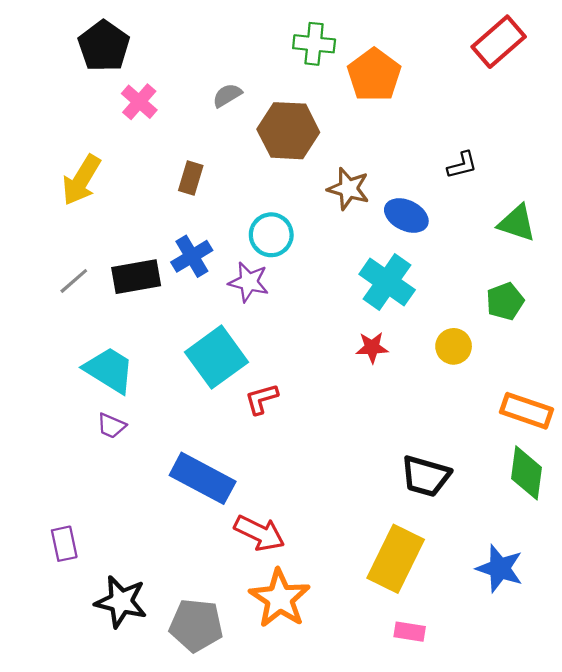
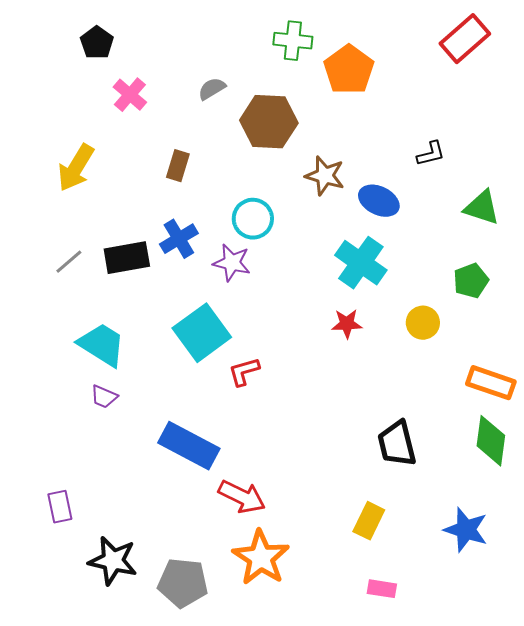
black pentagon: (104, 46) -> (97, 43), size x0.7
black trapezoid: (426, 476) -> (397, 444), turned 60
yellow rectangle: (396, 559) -> (369, 521), size x0.6

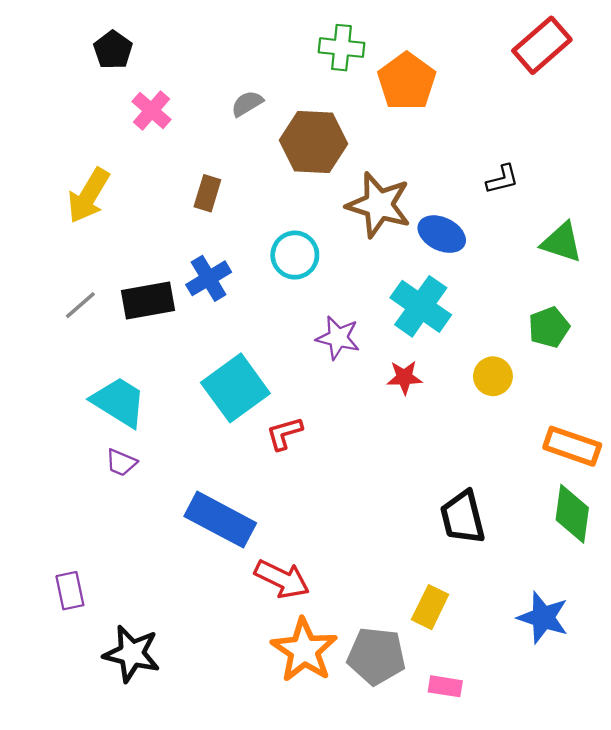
brown star: (325, 176) -> (379, 205), size x1.4
purple star: (232, 263) -> (338, 338), moved
gray pentagon: (183, 583) -> (376, 656), moved

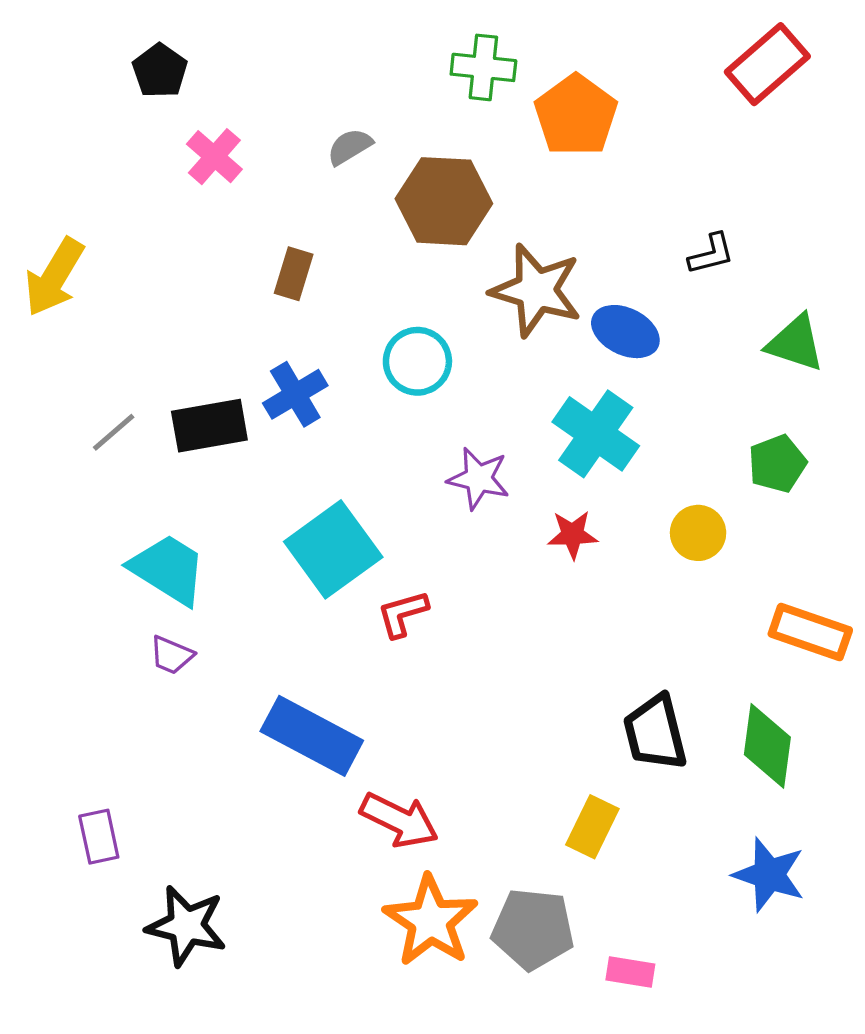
yellow arrow: (89, 196) -> (54, 277), moved
green diamond: (572, 514) -> (767, 746), moved
yellow rectangle: (430, 607) -> (592, 827), moved

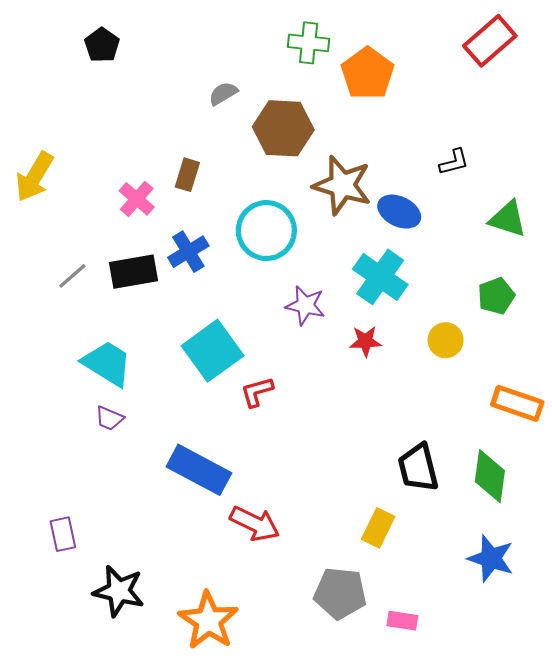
pink cross: (214, 157) -> (137, 199), moved
cyan circle: (417, 361) -> (266, 231), size x1.4
orange star: (431, 921) -> (208, 621), moved

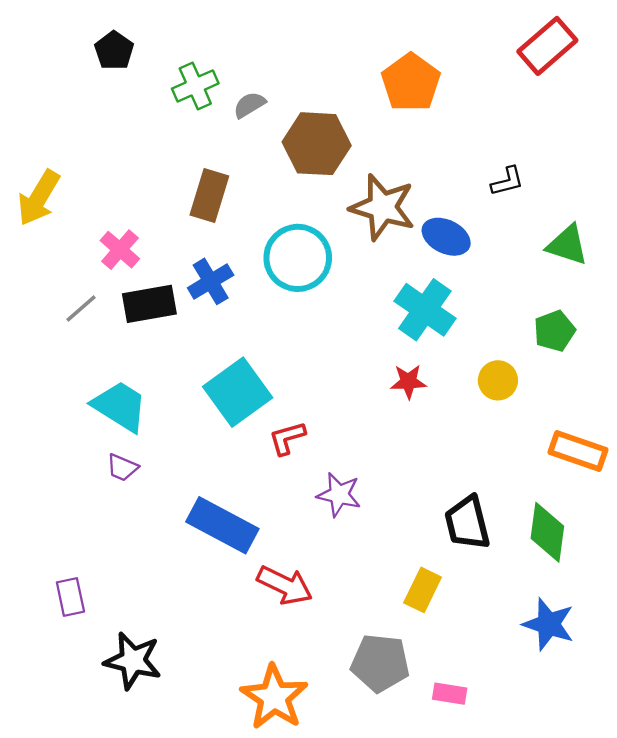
green cross: (309, 43) -> (195, 86), moved, turned -30
brown rectangle: (187, 175) -> (209, 195), size x1.4
pink cross: (137, 199) -> (120, 250), moved
purple star: (305, 305) -> (339, 495), moved
orange star: (208, 621) -> (274, 697), moved

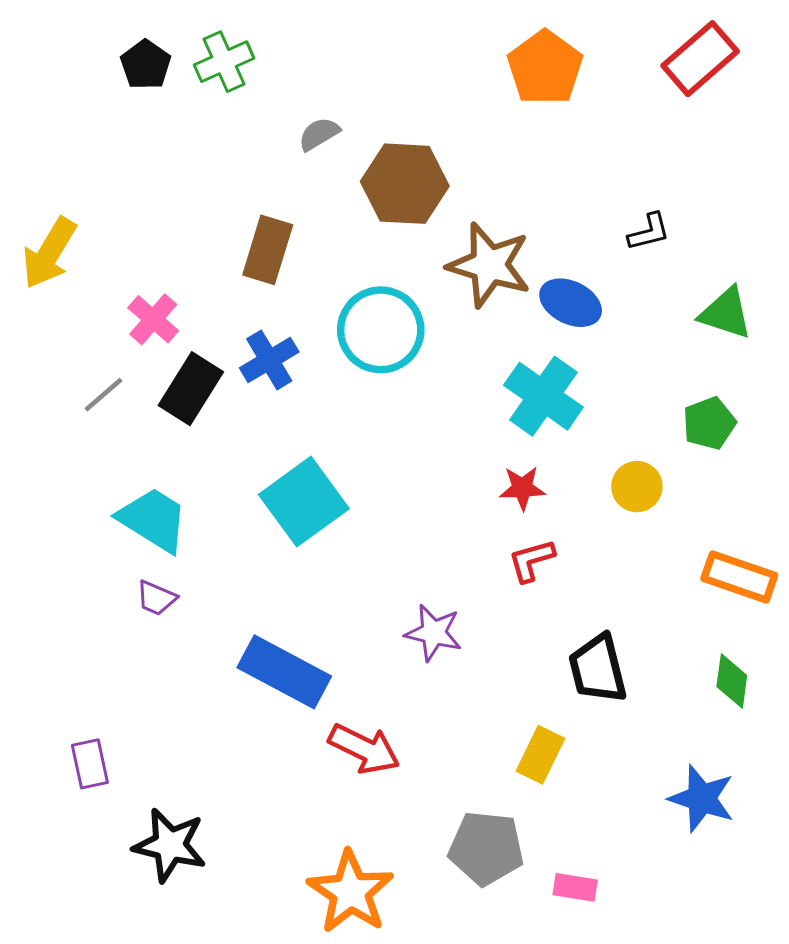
orange pentagon: (411, 82) -> (545, 68), moved
green cross: (195, 86) -> (224, 62), moved
black rectangle: (149, 304) -> (191, 389), turned -48
red L-shape: (287, 438) -> (531, 560), moved
green diamond: (547, 532) -> (732, 681), moved, size x0.7

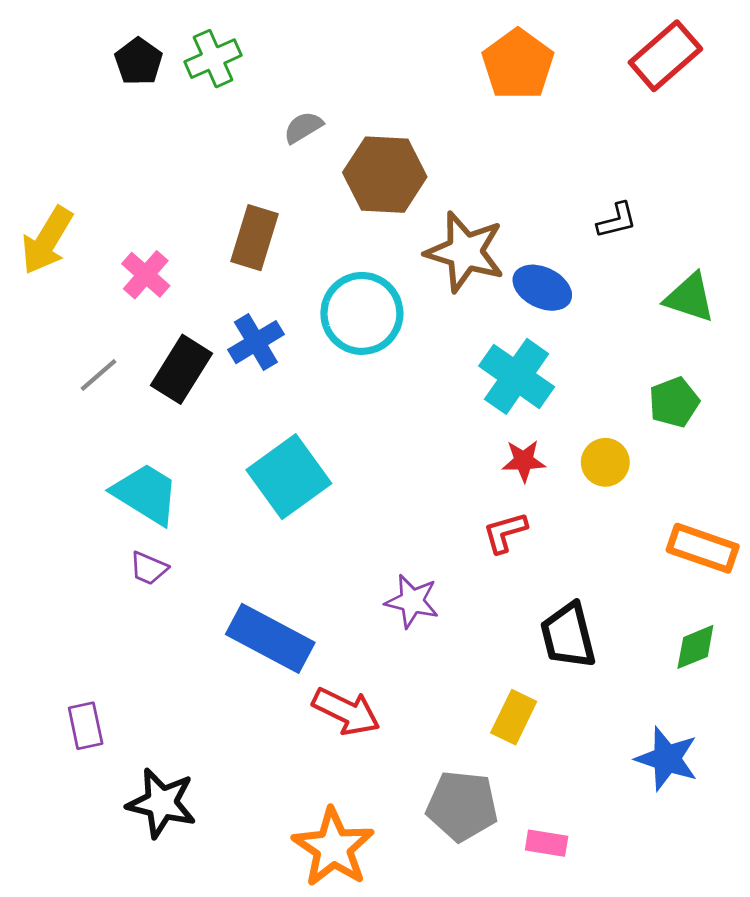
pink cross: (153, 319) -> (146, 275), moved
red star: (522, 488) -> (524, 461), moved
green diamond: (732, 681) -> (695, 647), turned 60

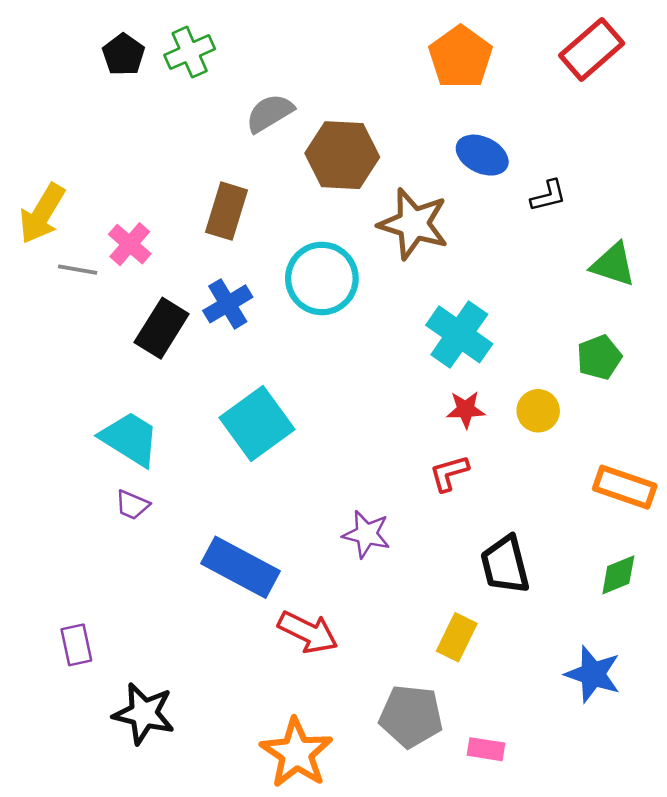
gray semicircle: (303, 127) -> (270, 113), size x1.4
blue ellipse: (542, 288) -> (482, 155), moved
gray line: (99, 375) -> (78, 270), moved, turned 51

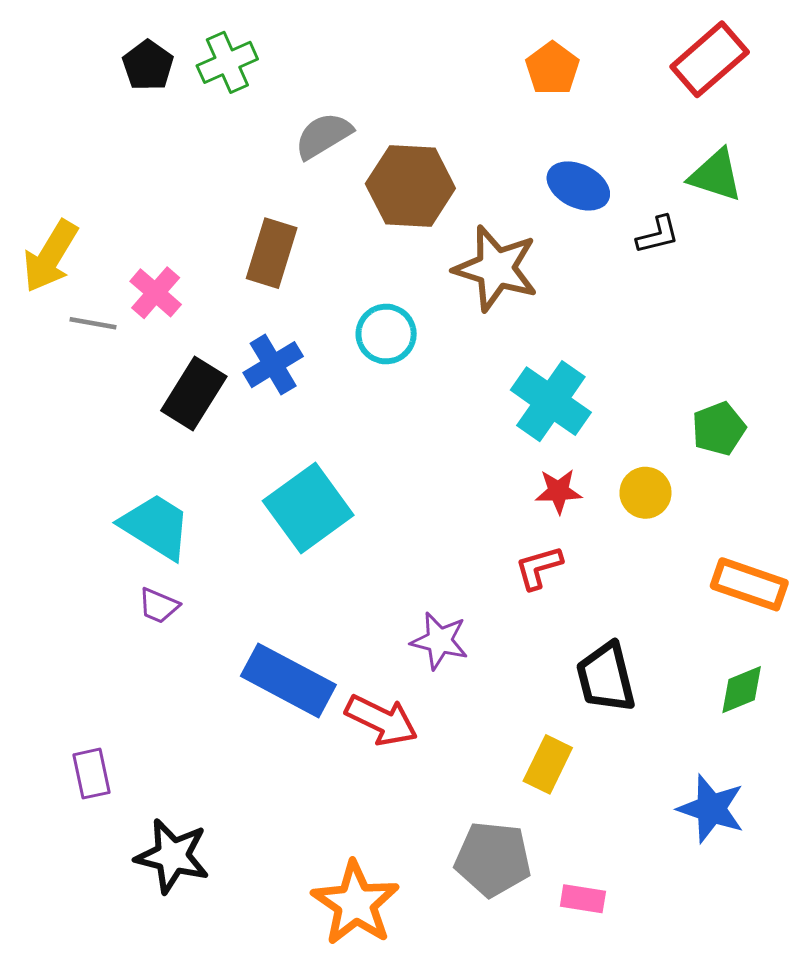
orange pentagon: (461, 57) -> (552, 68), size x0.7
green triangle: (613, 264) -> (716, 175), moved
cyan circle: (322, 278) -> (386, 334), size x0.7
red arrow: (308, 632) -> (381, 720), moved

